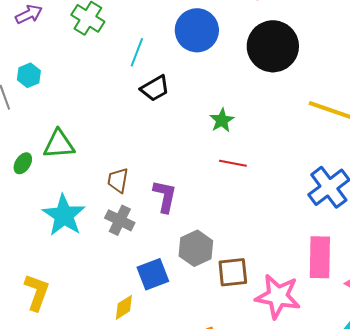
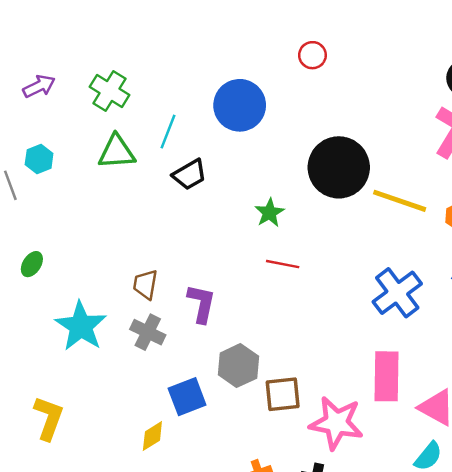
black circle: (273, 46) -> (339, 167), moved
green triangle: (59, 144) -> (117, 152), moved

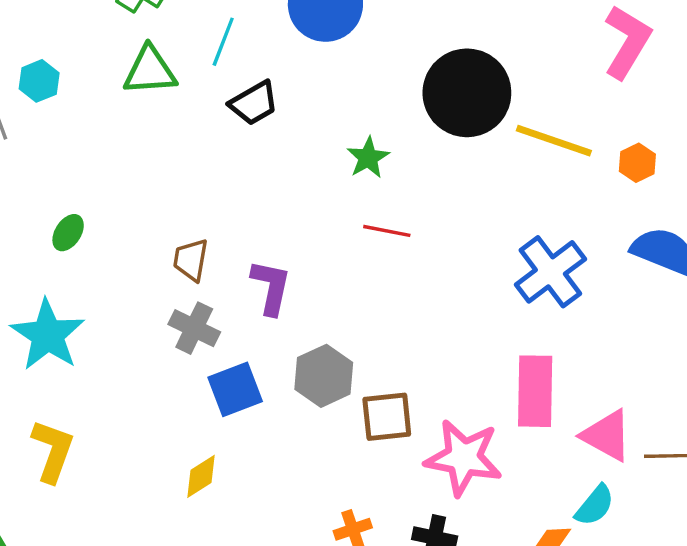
green ellipse: (32, 264) -> (68, 233), moved
cyan star: (81, 326) -> (48, 335), moved
blue square: (187, 397) -> (235, 389), moved

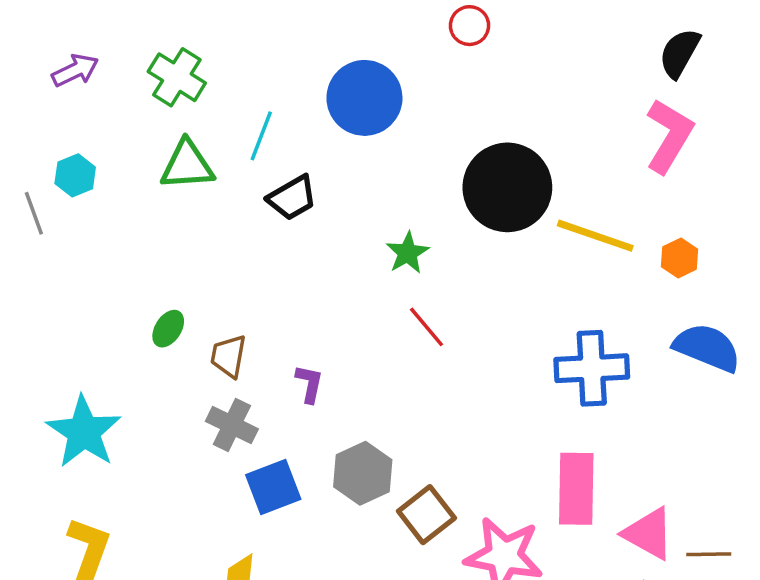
red line: (387, 231) -> (426, 327), turned 39
green ellipse: (68, 233) -> (168, 329), moved
blue cross: (550, 272) -> (592, 368), turned 34
purple L-shape: (271, 287) -> (309, 384), size x0.7
brown square: (387, 417) -> (426, 515), turned -32

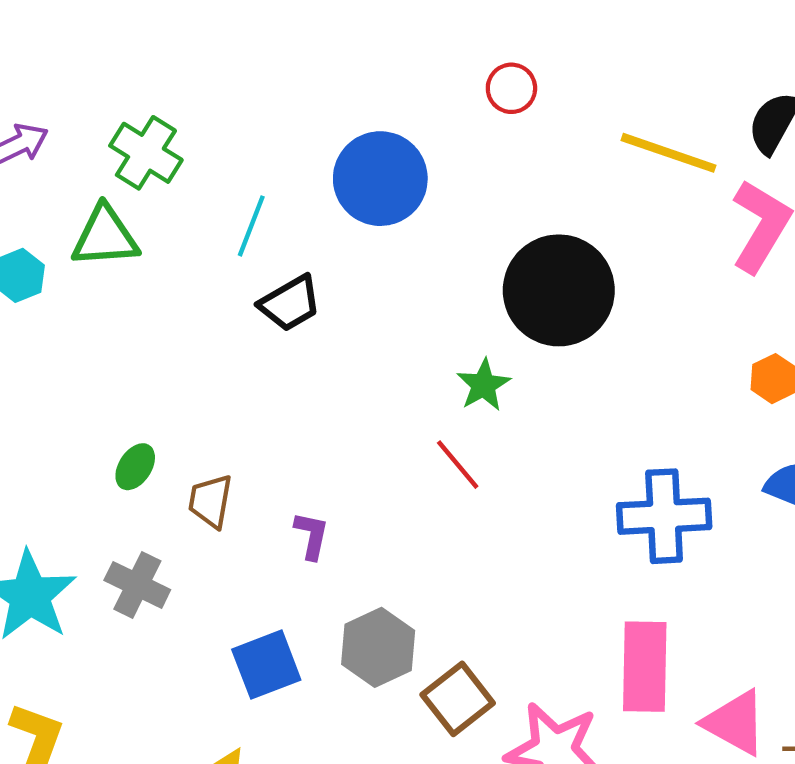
green triangle: (187, 165) -> (105, 237), moved
yellow line: (595, 236) -> (668, 153), moved
green star: (408, 253) -> (484, 385), moved
gray cross: (232, 425) -> (137, 585), moved

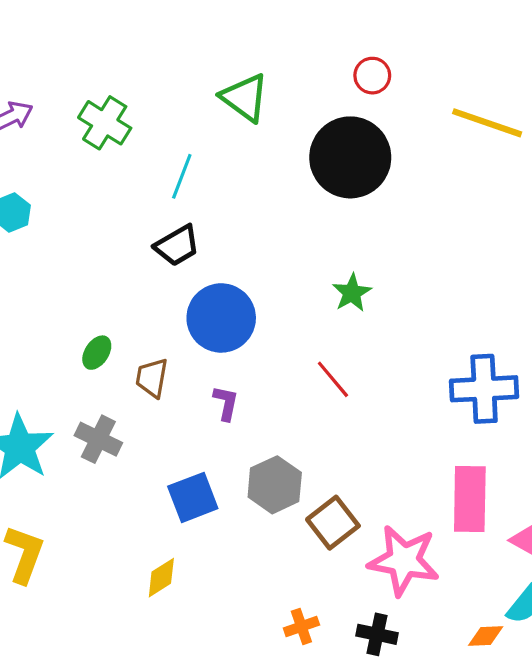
blue circle: (380, 179) -> (221, 318), moved
green triangle: (105, 237) -> (245, 98), moved, turned 40
black circle: (559, 290) -> (350, 157), moved
black trapezoid: (290, 303) -> (177, 246), moved
red line: (458, 465) -> (333, 379), moved

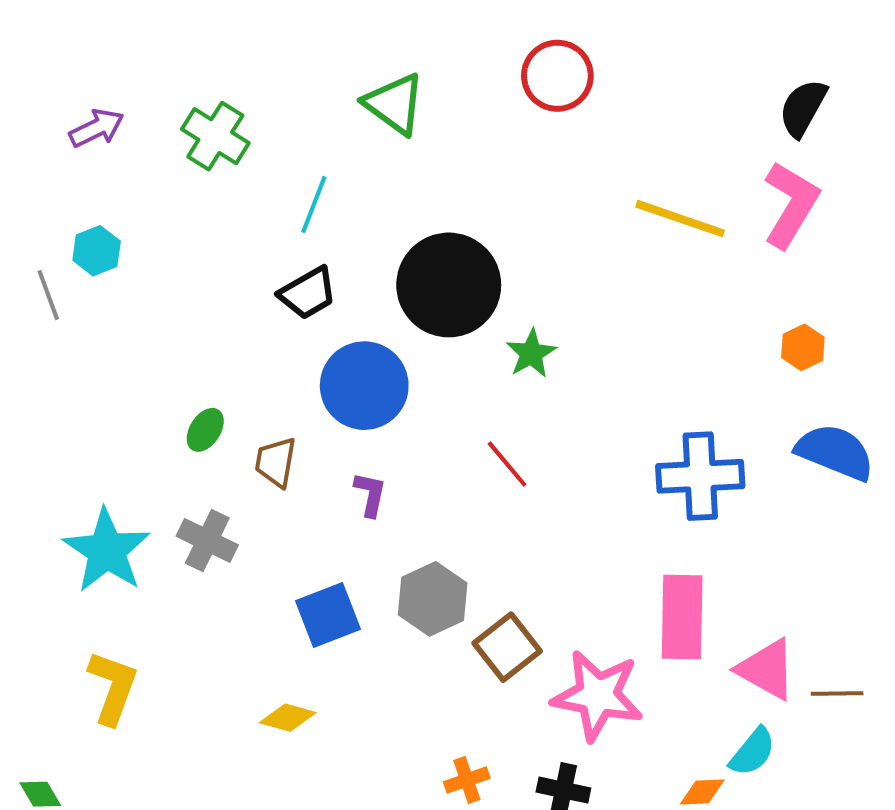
red circle: (372, 76) -> (557, 76), size x1.5
yellow line: (487, 123) -> (680, 219), moved
black circle: (350, 157) -> (449, 285), moved
yellow diamond: (161, 578) -> (288, 718), turned 48

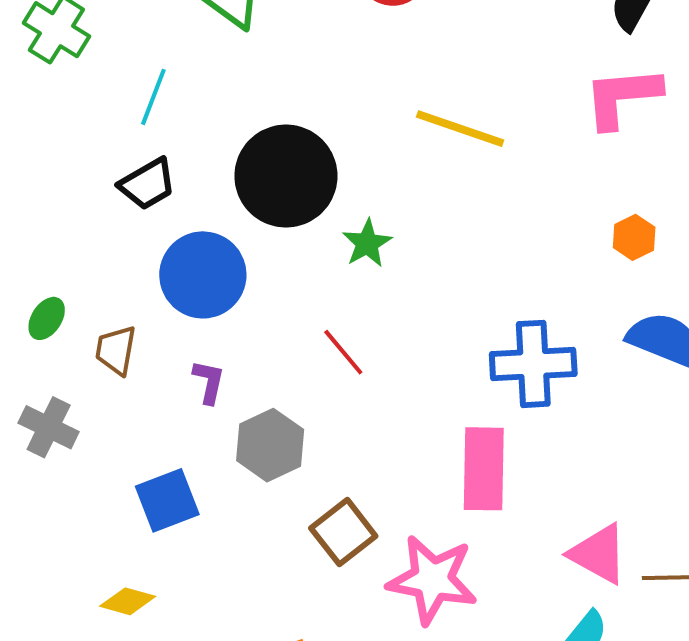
pink L-shape: (791, 205) -> (622, 97), turned -126
yellow line: (680, 219) -> (460, 129), moved
gray hexagon: (433, 599) -> (270, 445), moved
pink rectangle: (682, 617) -> (484, 469), moved

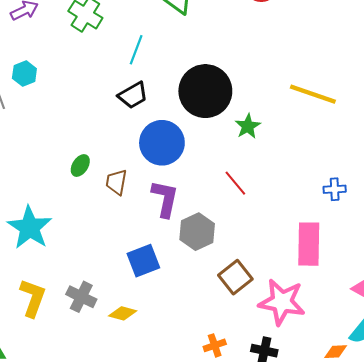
yellow line: (460, 129) -> (313, 94), moved
blue cross: (533, 364) -> (335, 189), size x0.5
purple L-shape: (209, 382) -> (165, 199), size x1.6
gray cross: (49, 427) -> (81, 297), moved

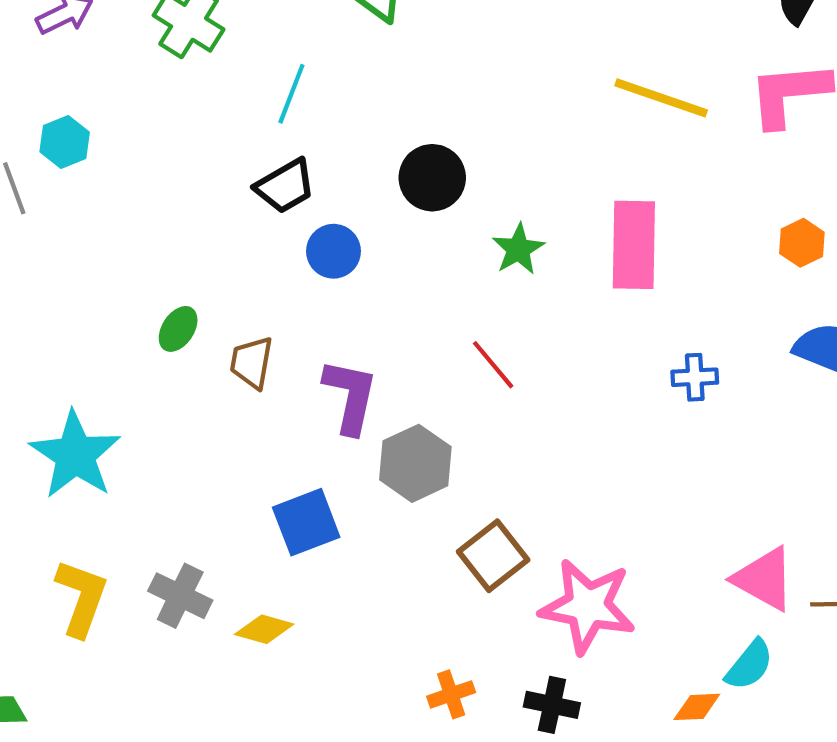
black circle: (205, 91) -> (432, 178), size x0.6
yellow line: (313, 94) -> (661, 98), moved
blue circle: (162, 143) -> (334, 251), moved, size x0.6
pink rectangle: (309, 244) -> (634, 245), moved

